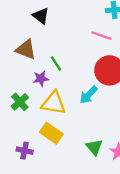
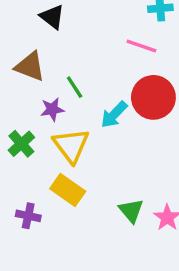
cyan arrow: (88, 95) -> (114, 115), moved
yellow triangle: (54, 103) -> (71, 145), turned 44

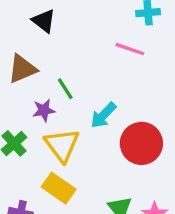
brown triangle: (30, 67) -> (22, 69), turned -44
red circle: (153, 97) -> (141, 143), moved

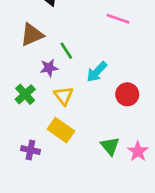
red circle: (141, 143) -> (127, 94), size x0.7
yellow triangle: (62, 145) -> (64, 96), size x0.7

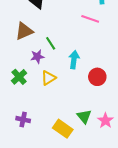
cyan arrow: (97, 72) -> (74, 60), turned 144
yellow triangle: (64, 96) -> (49, 78), turned 35
yellow rectangle: (61, 130) -> (63, 129), moved

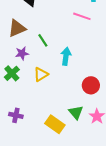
purple star: (37, 57) -> (22, 53), moved
red circle: (97, 77) -> (91, 85), moved

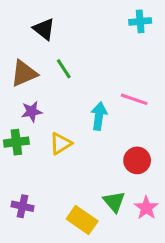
pink line: (82, 16) -> (134, 99), moved
green line: (43, 40) -> (64, 69), moved
green cross: (12, 73) -> (16, 142), turned 35

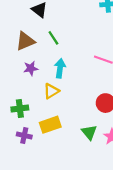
cyan arrow: (99, 116) -> (60, 68), moved
green cross: (16, 142) -> (20, 108), moved
yellow rectangle: (82, 220) -> (50, 125), moved, turned -54

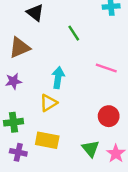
green line: (53, 38) -> (74, 33), moved
purple star: (31, 68) -> (13, 81), moved
yellow rectangle: (50, 125) -> (47, 140), turned 30

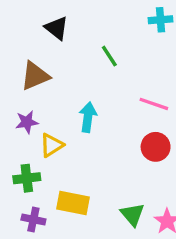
yellow triangle: (48, 103) -> (52, 145), moved
red circle: (109, 116) -> (156, 147), moved

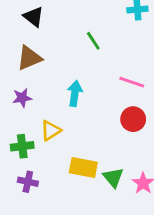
black triangle: (57, 28) -> (34, 17), moved
yellow triangle: (52, 145) -> (51, 131), moved
yellow rectangle: (73, 203) -> (83, 167), moved

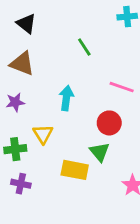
brown triangle: (29, 58) -> (22, 64), turned 44
red circle: (133, 119) -> (109, 123), moved
yellow triangle: (51, 131) -> (43, 134), turned -30
green triangle: (113, 177) -> (100, 152), moved

